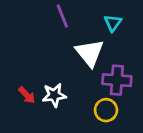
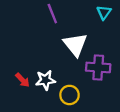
cyan triangle: (113, 23) -> (104, 12), moved
yellow circle: (106, 110) -> (70, 95), moved

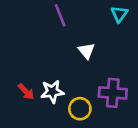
white triangle: (75, 45) -> (86, 51), size x0.6
purple cross: (98, 67) -> (113, 93), moved

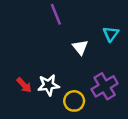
cyan triangle: (119, 14) -> (111, 34), moved
purple cross: (113, 93) -> (105, 86), turned -35

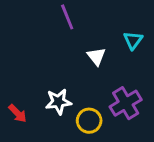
red arrow: (24, 85) -> (18, 113), moved

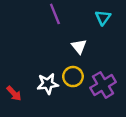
cyan triangle: (133, 40) -> (103, 18), moved
yellow circle: (89, 121) -> (73, 77), moved

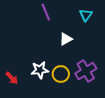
white triangle: (79, 46) -> (66, 39), turned 40
yellow circle: (73, 77) -> (61, 74), moved

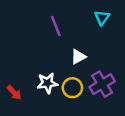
purple line: (46, 12) -> (56, 26), moved
white triangle: (66, 39) -> (78, 57), moved

